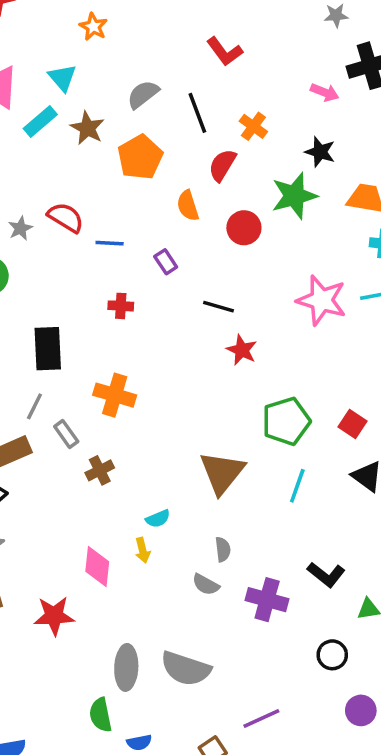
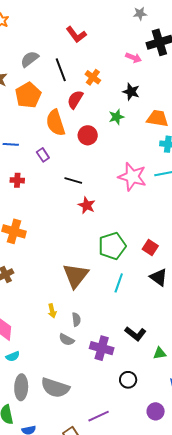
green star: (294, 196) -> (116, 117), size x0.6
orange semicircle: (188, 206) -> (55, 123), size x1.5
cyan semicircle: (158, 519) -> (13, 356), moved
yellow arrow: (143, 550) -> (52, 311), moved
black circle: (332, 655) -> (128, 380), moved

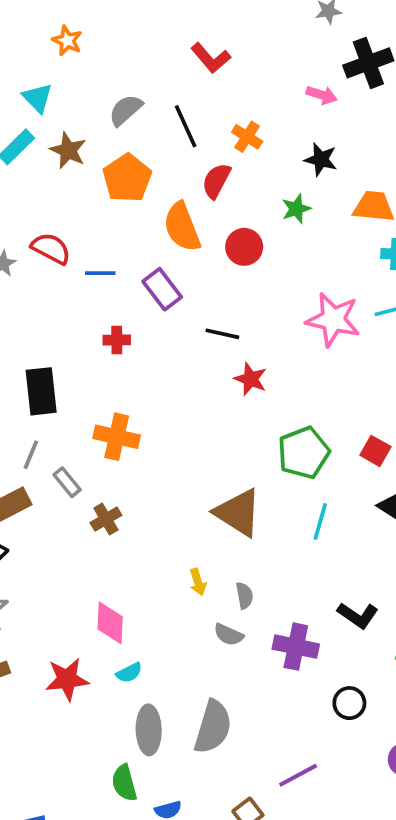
purple rectangle: (43, 155) -> (162, 289), size x1.5
brown triangle: (76, 275) -> (238, 513), turned -32
gray semicircle: (55, 388) -> (213, 727), turned -88

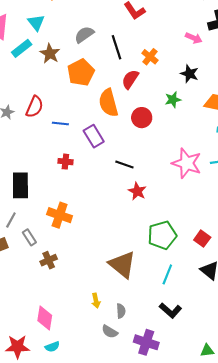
red semicircle: (51, 248) -> (34, 107), turned 80
black L-shape: (358, 615) -> (170, 310), moved

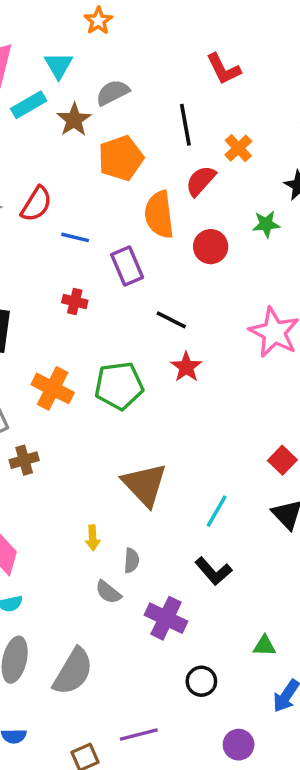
gray semicircle: (84, 35) -> (113, 93), moved
green pentagon: (162, 235) -> (119, 386), moved

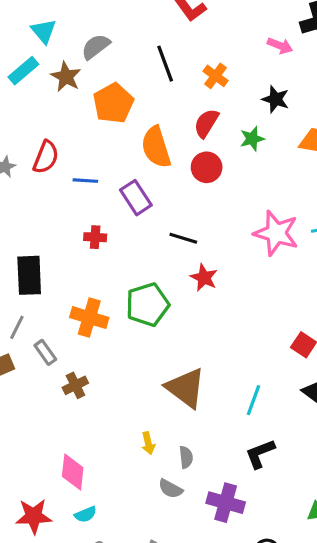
red semicircle: (201, 181) -> (206, 123), moved
black L-shape: (213, 571) -> (260, 454), turned 120

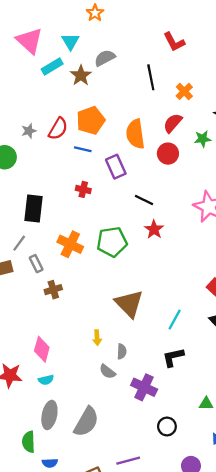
orange pentagon: (113, 103) -> (91, 120), moved

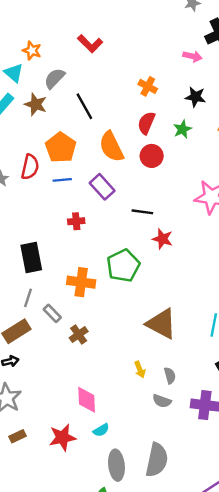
orange star: (95, 13) -> (32, 51), moved
red L-shape: (174, 42) -> (90, 44), moved
black line: (151, 77) -> (84, 106), moved

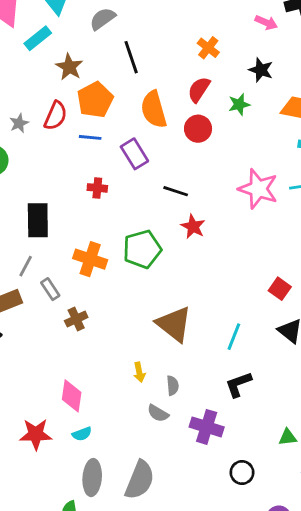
brown star: (36, 104) -> (69, 67), moved

